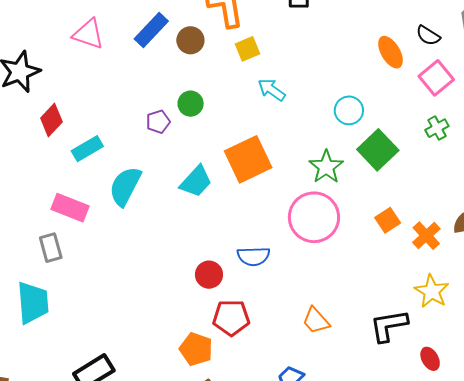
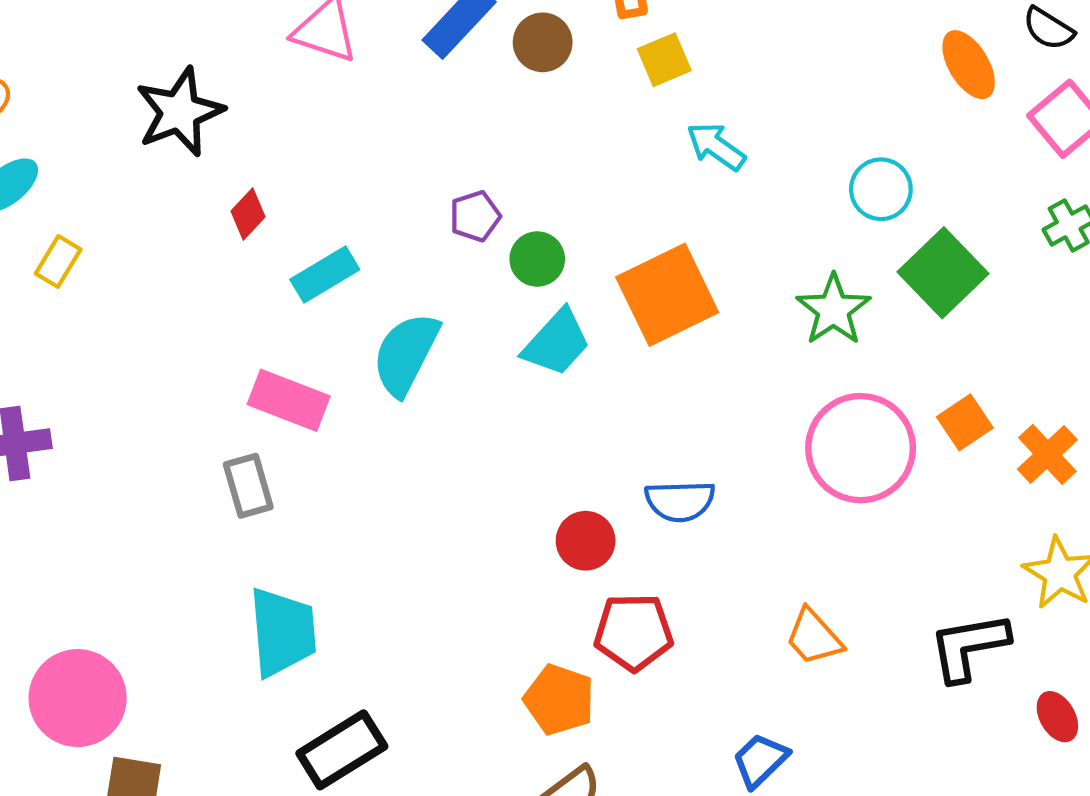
green circle: (191, 104) -> (537, 259), moved
red diamond: (51, 120) -> (248, 214), size x0.7
pink circle: (314, 217) -> (861, 448), moved
cyan trapezoid: (33, 303) -> (283, 632), moved

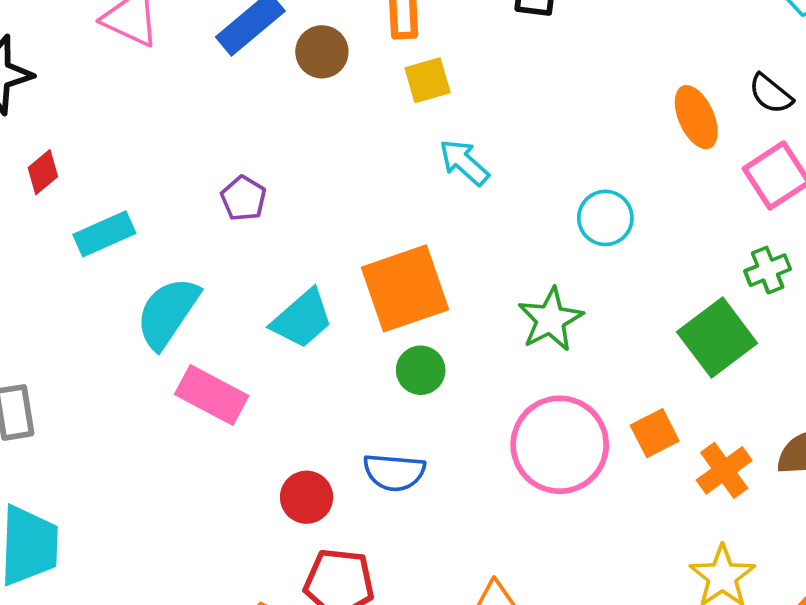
purple pentagon: (475, 216) -> (243, 198), turned -30
green circle: (537, 259) -> (421, 370), moved
green square: (943, 273) -> (717, 337), moved
pink rectangle: (289, 400) -> (212, 395), moved

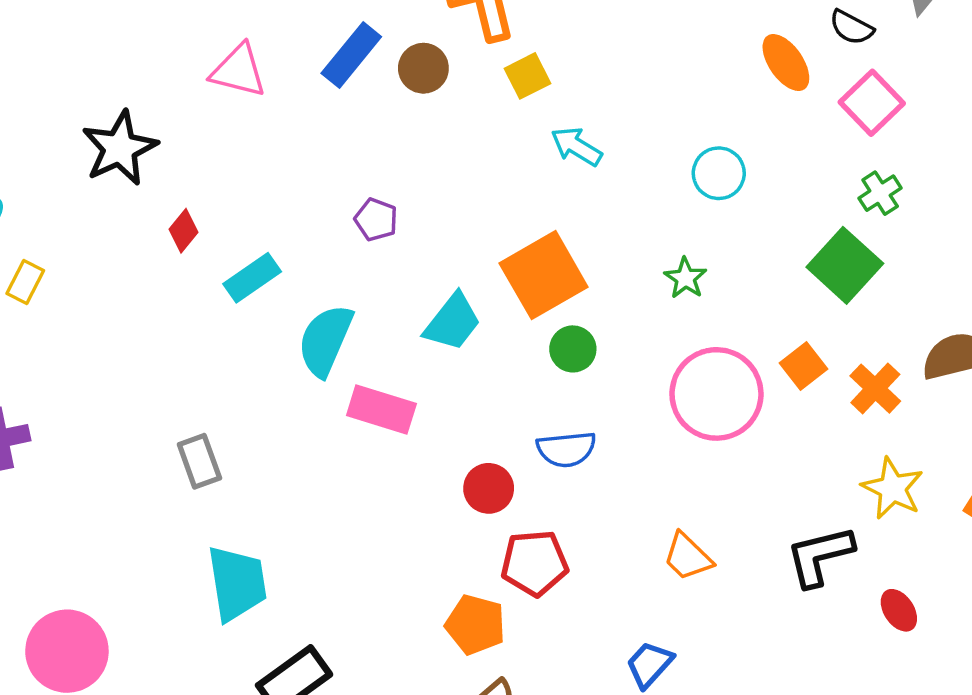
green star: (550, 319) -> (685, 278), size x0.7

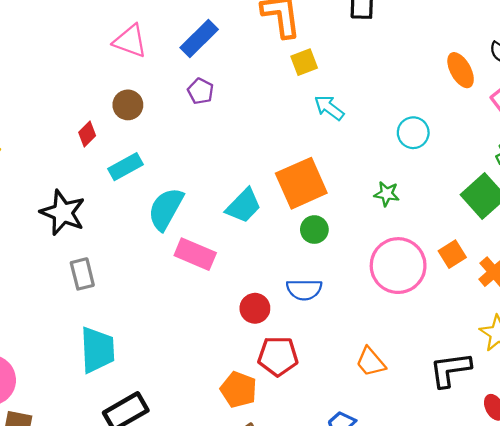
brown circle: (423, 68) -> (128, 105), moved
black star: (120, 148) -> (63, 213), moved, turned -30
purple pentagon: (376, 220) -> (201, 91), moved
green star: (685, 278) -> (387, 194), turned -30

